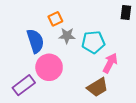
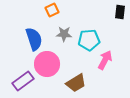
orange square: (55, 19) -> (52, 10), moved
brown trapezoid: (97, 87) -> (76, 83), moved

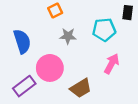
blue semicircle: (34, 39) -> (22, 41), moved
cyan pentagon: (89, 40) -> (104, 30), moved

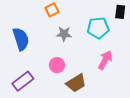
pink circle: (50, 68) -> (57, 65), moved, size x0.6

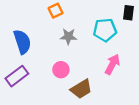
purple rectangle: (23, 81) -> (17, 76), moved

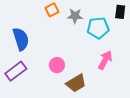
gray star: (68, 36) -> (75, 16), moved

